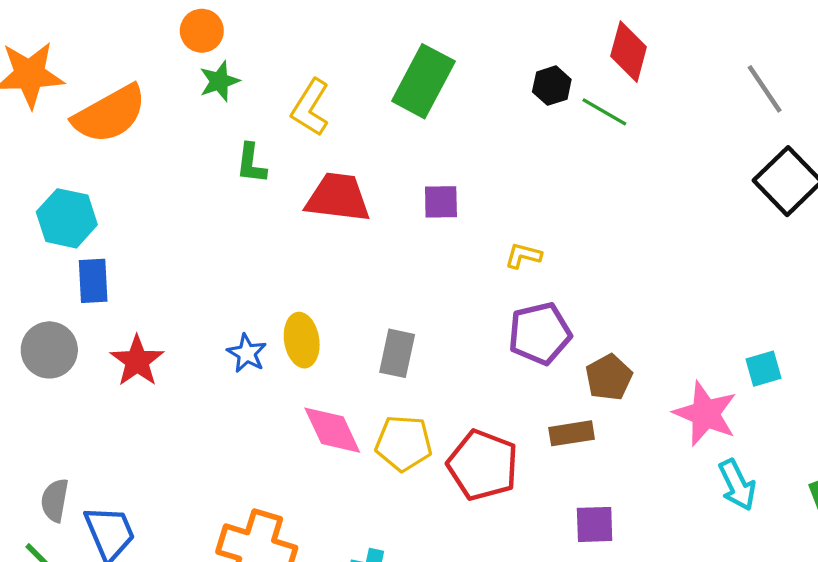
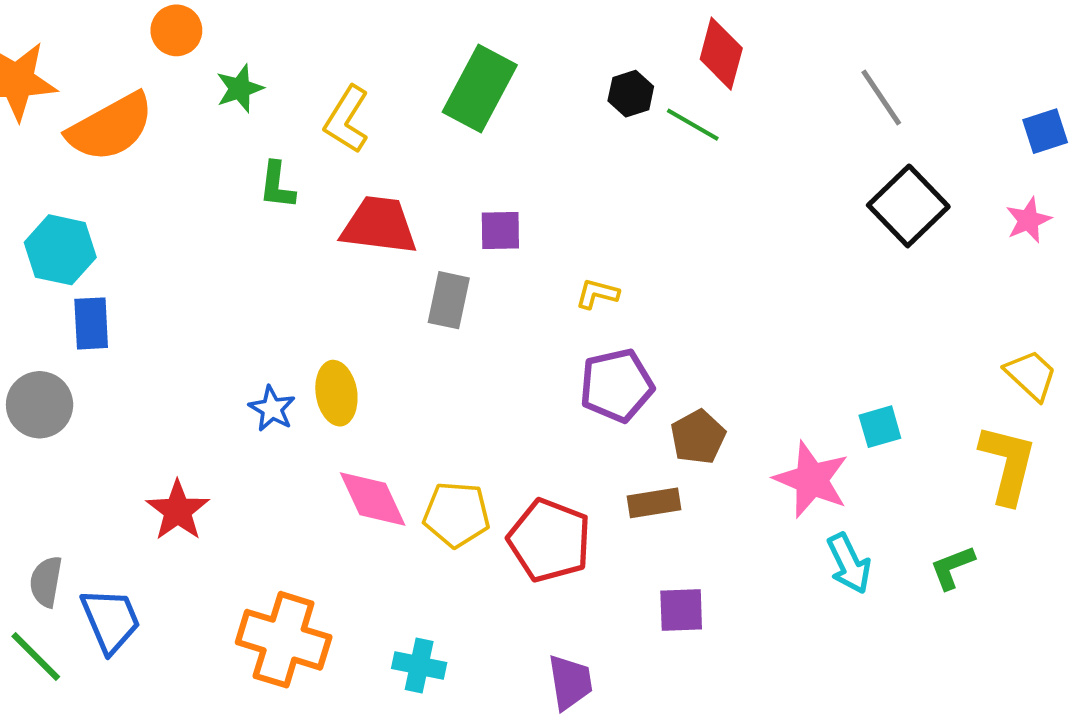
orange circle: (202, 31) -> (176, 30), moved
gray rectangle: (397, 353) -> (449, 300), moved
red star: (137, 361) -> (178, 511), moved

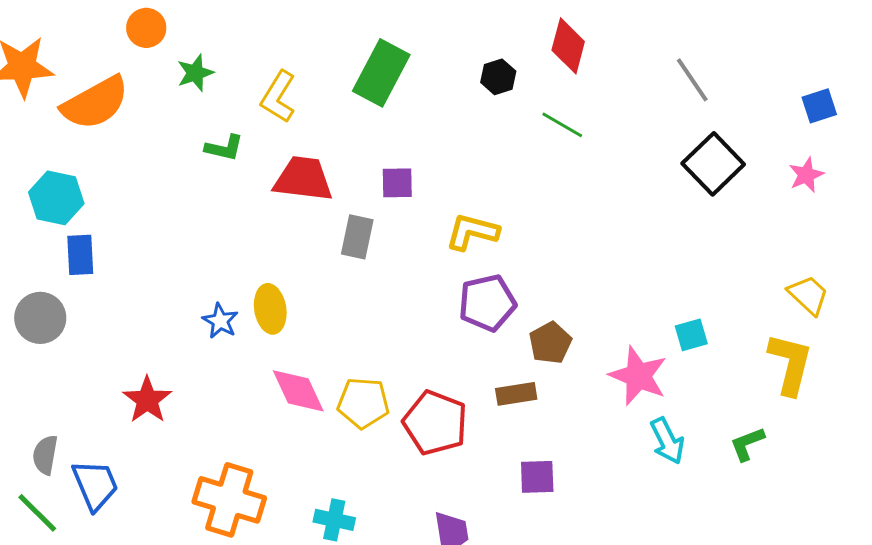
green line: (693, 125) -> (562, 125), moved
green L-shape: (277, 185) -> (224, 148), turned -84
yellow L-shape: (597, 294) -> (472, 232), size x1.6

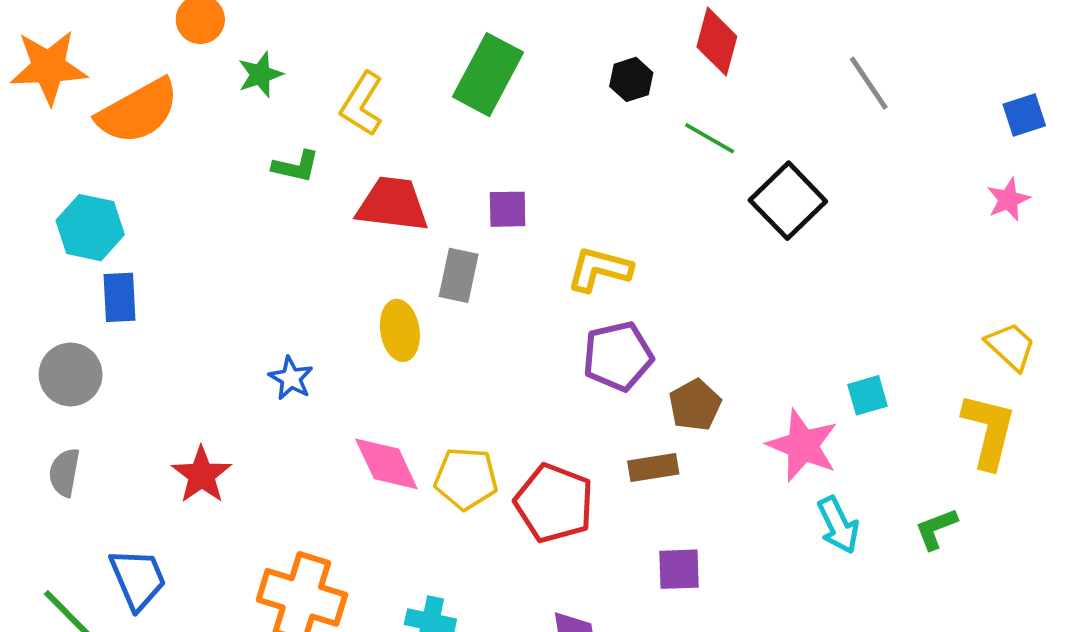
black square: (713, 164) -> (788, 201), moved
yellow ellipse: (270, 309) -> (400, 330), moved
gray semicircle: (45, 455) -> (64, 472), moved

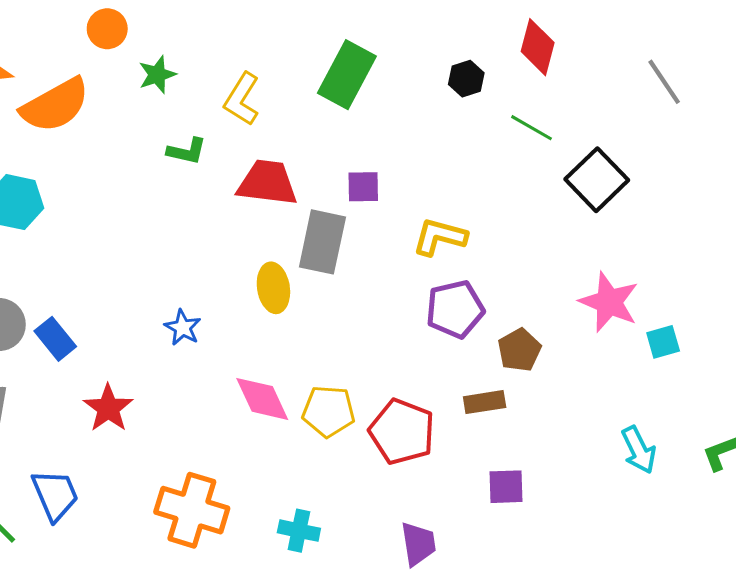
gray rectangle: (459, 275) -> (322, 242), size x1.4
blue rectangle: (120, 297) -> (55, 339), moved, turned -36
pink star: (803, 446) -> (609, 302), moved

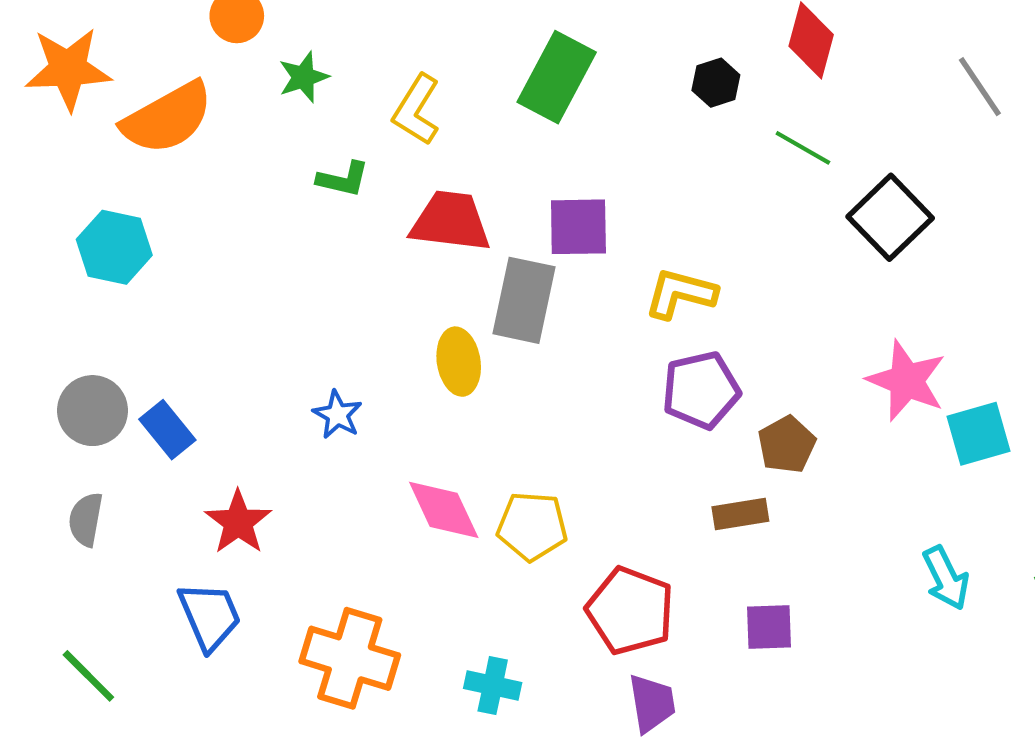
purple square: (363, 187) -> (578, 227), size x1.4
cyan square: (663, 342) -> (979, 434), size x1.4
red pentagon: (402, 432) -> (630, 611), moved
blue trapezoid: (55, 495) -> (210, 616), moved

